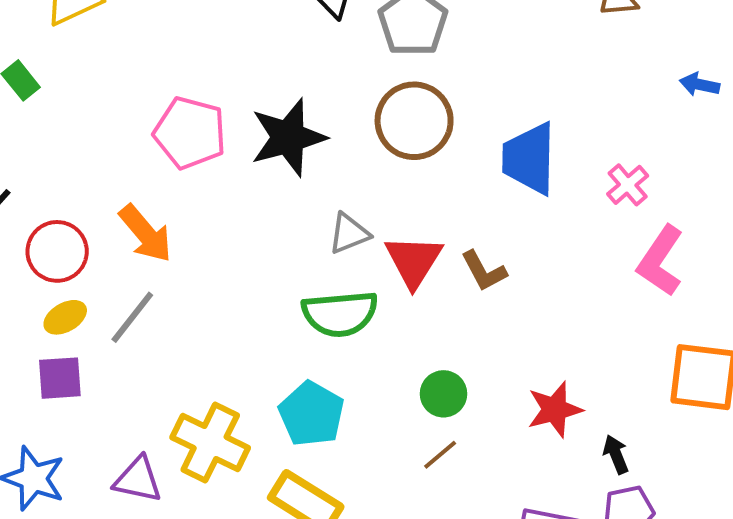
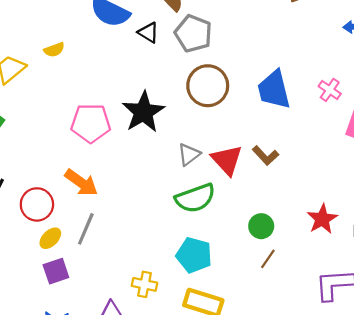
yellow cross: (210, 443) -> (144, 284), size x0.6

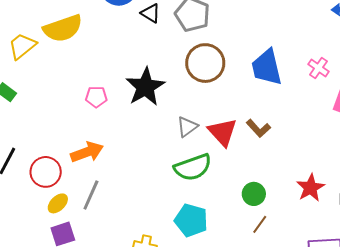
yellow semicircle: (54, 50) -> (63, 28), size x2.0
pink pentagon: (91, 123) -> (96, 97), size x0.6
orange arrow: (81, 183) -> (87, 152), turned -56

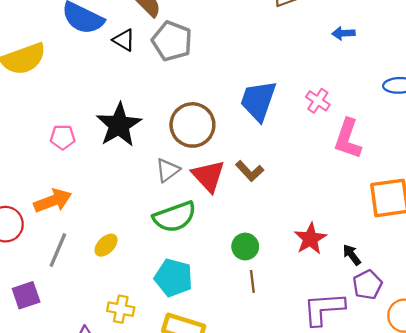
brown circle: (205, 63) -> (192, 125), moved
blue trapezoid: (267, 67) -> (258, 101), turned 33
yellow ellipse: (58, 203) -> (106, 245), moved
brown line: (260, 224) -> (252, 281), turned -42

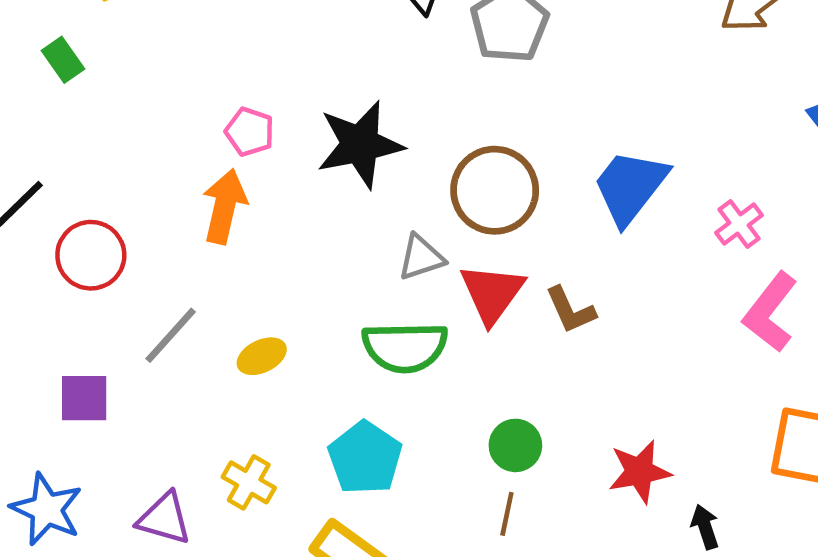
orange arrow: (53, 201) -> (224, 206), moved, turned -75

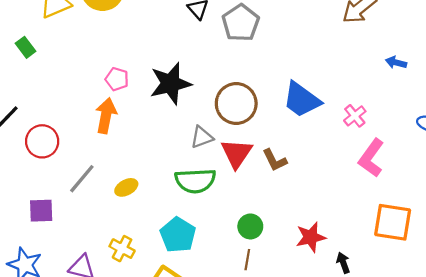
blue trapezoid: (630, 187) -> (302, 100), turned -90

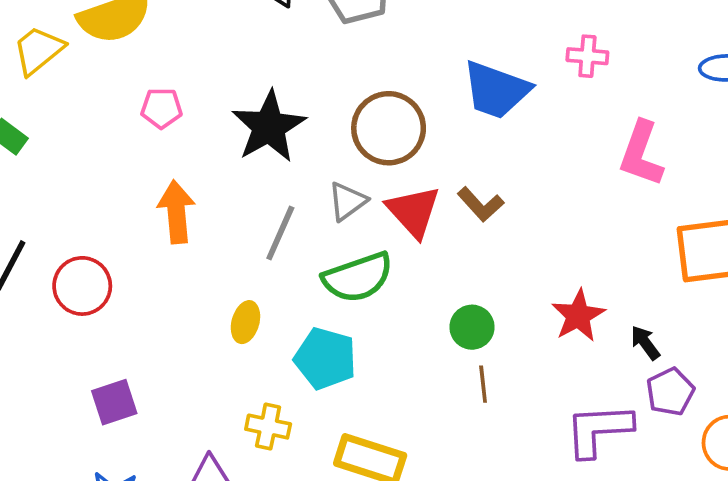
pink pentagon: (117, 79) -> (162, 108), moved
pink cross: (355, 116) -> (587, 56), moved, turned -30
gray line: (82, 179) -> (280, 233), moved
yellow ellipse: (126, 187) -> (245, 322), turned -30
cyan pentagon: (178, 235) -> (325, 358), moved

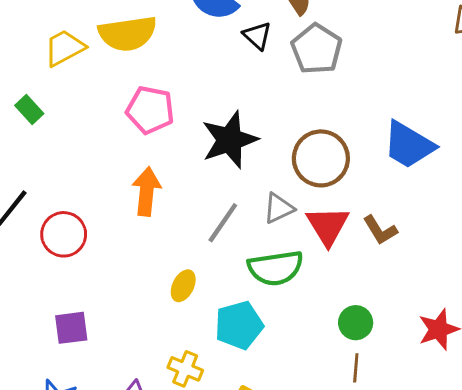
pink pentagon: (162, 108) -> (150, 110), size x1.5
cyan pentagon: (325, 358) -> (239, 325), turned 30

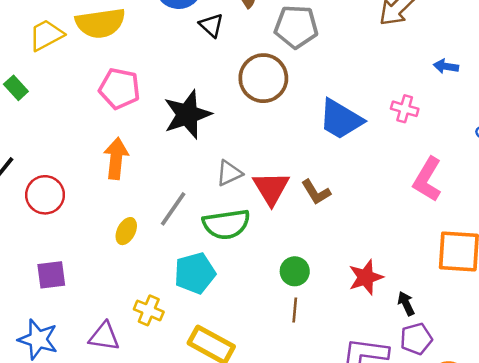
gray pentagon: (317, 49) -> (296, 27), moved, turned -30
brown circle: (321, 158) -> (263, 78), moved
gray line: (223, 223) -> (173, 209), moved
yellow ellipse: (183, 286) -> (126, 231), moved

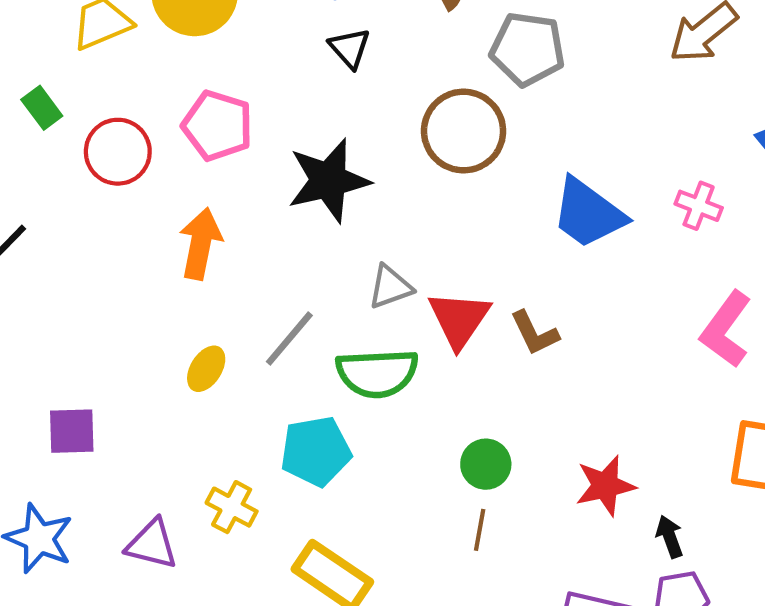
black triangle: (211, 25) -> (350, 48), moved
red circle: (45, 195) -> (118, 152), moved

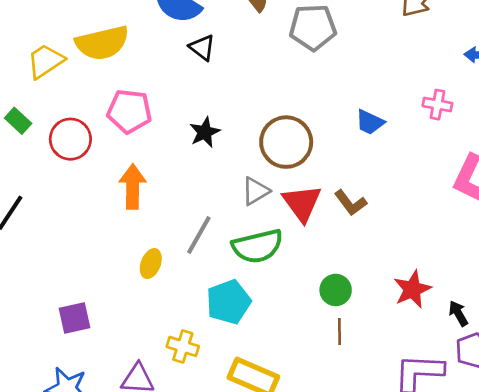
brown circle: (464, 131) -> (286, 142), moved
black star: (329, 180) -> (205, 132), size x0.6
blue trapezoid: (588, 213) -> (370, 122), size x0.6

